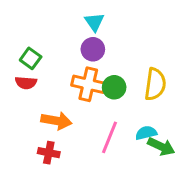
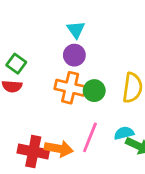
orange arrow: (56, 121) -> (59, 149), moved
red cross: (49, 153) -> (33, 152), size x1.5

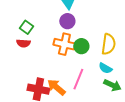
cyan semicircle: (124, 133) -> (105, 68), moved, turned -136
orange arrow: (59, 149) -> (56, 87), turned -150

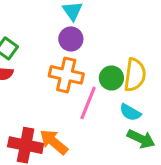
green circle: (81, 46) -> (111, 78), moved
pink line: (78, 79) -> (88, 103), moved

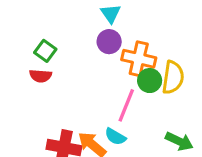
orange cross: (66, 75) -> (139, 59), moved
cyan semicircle: (130, 112) -> (115, 137), moved

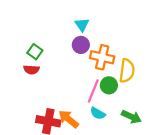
green circle: (150, 81) -> (109, 85), moved
cyan semicircle: (115, 137) -> (98, 113), moved

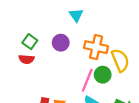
purple circle: (81, 45) -> (61, 43), moved
yellow semicircle: (127, 71) -> (120, 60), turned -30

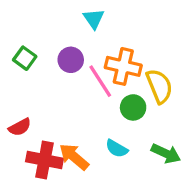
red semicircle: (27, 59) -> (20, 127), moved, turned -32
pink line: (87, 80) -> (100, 81), moved, turned -55

